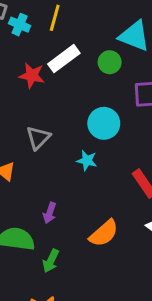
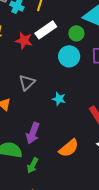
cyan circle: (104, 123) -> (69, 56), moved
purple arrow: (50, 213) -> (33, 133), size x1.5

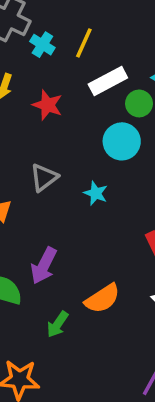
white rectangle: (46, 30) -> (108, 81), moved
cyan star: (59, 99) -> (96, 193), moved
green arrow: (33, 165) -> (57, 324), moved

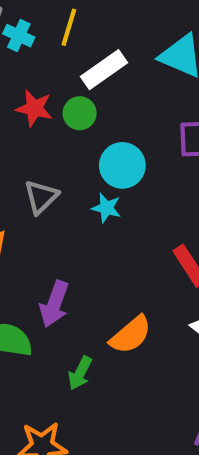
green circle: (139, 103) -> (80, 113), moved
cyan circle: (122, 141) -> (122, 165), moved

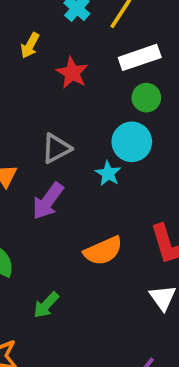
green circle: (80, 113) -> (146, 98), moved
purple arrow: (54, 304) -> (48, 201), moved
orange semicircle: (131, 335) -> (103, 251), moved

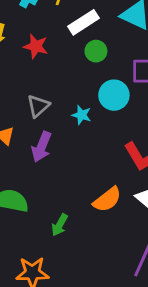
cyan circle: (132, 142) -> (114, 95), moved
orange semicircle: (103, 251) -> (107, 200), moved

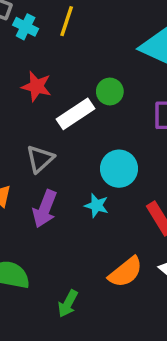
white rectangle: (84, 22) -> (76, 114), moved
cyan circle: (114, 95) -> (119, 169), moved
cyan star: (81, 115) -> (97, 205), moved

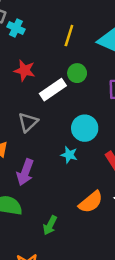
yellow line: (67, 21) -> (69, 36), moved
purple arrow: (45, 209) -> (25, 172), moved

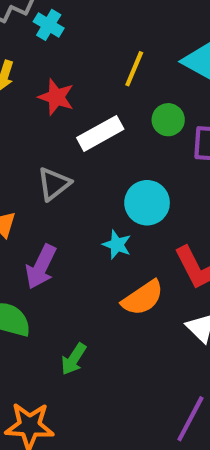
yellow line: (69, 36) -> (134, 69), moved
green circle: (77, 73) -> (168, 120), moved
orange semicircle: (91, 202) -> (143, 298), moved

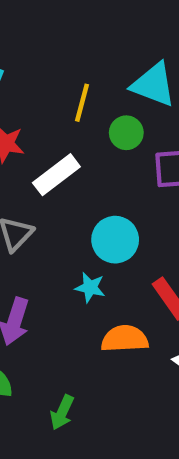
green circle: (168, 120) -> (126, 133), moved
orange semicircle: (143, 298) -> (125, 339), turned -141

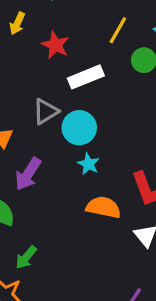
cyan circle: (115, 240) -> (79, 128), moved
green arrow: (62, 412) -> (26, 257), moved

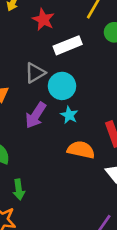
purple arrow: (28, 174) -> (36, 115), moved
green arrow: (26, 257) -> (19, 190), turned -48

